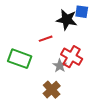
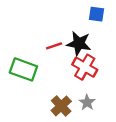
black star: (67, 20) -> (79, 44), moved
gray star: (60, 66) -> (87, 102), moved

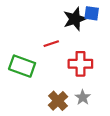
black star: (79, 44) -> (75, 19), moved, turned -30
red cross: (85, 67) -> (80, 64), turned -30

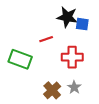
blue square: (92, 13) -> (82, 24), moved
black star: (75, 19) -> (67, 17), turned 30

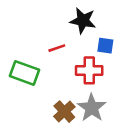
blue square: (82, 24) -> (105, 46), moved
gray star: (74, 87) -> (92, 108), size x1.6

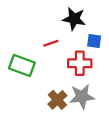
gray star: (92, 108) -> (82, 97), turned 30

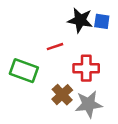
blue square: (94, 41) -> (102, 21), moved
brown cross: (57, 100) -> (62, 95), moved

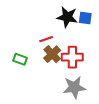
green rectangle: (24, 71) -> (20, 59), size x0.6
brown cross: (62, 95) -> (52, 54), moved

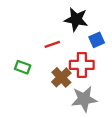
blue square: (85, 18) -> (97, 40), moved, turned -32
brown cross: (52, 54) -> (61, 77), moved

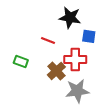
blue square: (97, 40) -> (89, 36), turned 32
red line: (52, 44) -> (48, 41), turned 40

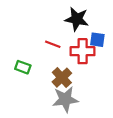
red cross: (75, 59) -> (83, 51), moved
gray star: (77, 91) -> (65, 99), moved

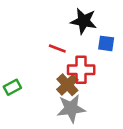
red cross: (83, 51) -> (81, 70), moved
green rectangle: (23, 67) -> (12, 87), moved, turned -49

